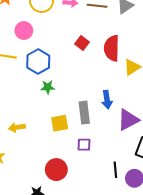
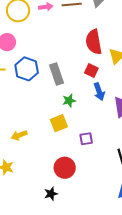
red square: (82, 43) -> (91, 70), moved
green star: (48, 87) -> (69, 101), moved
gray rectangle: (84, 113) -> (57, 74), moved

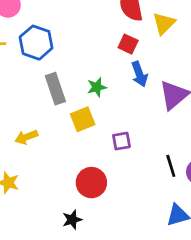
gray rectangle: (57, 74) -> (55, 89), moved

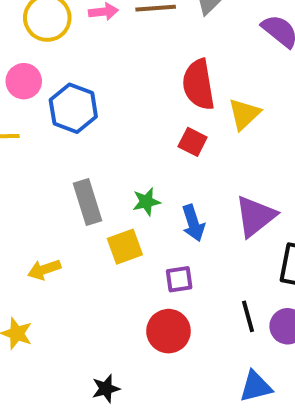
blue hexagon: (36, 43) -> (73, 108), moved
blue arrow: (139, 74) -> (193, 223), moved
red circle: (91, 183) -> (168, 331), moved

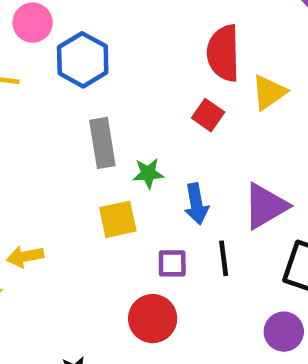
gray rectangle: (88, 202) -> (102, 143), moved
yellow arrow: (44, 270) -> (25, 257), moved
black line: (248, 316) -> (224, 258), moved

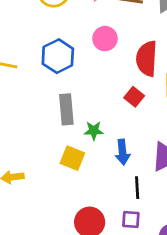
pink circle: (33, 23) -> (105, 39), moved
yellow square: (118, 219) -> (72, 158), turned 30
purple square: (172, 263) -> (131, 219), moved

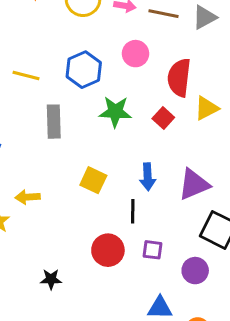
gray rectangle: (66, 109) -> (54, 122), moved
green star: (94, 131) -> (115, 112), moved, size x1.5
black line: (137, 188) -> (133, 211), moved

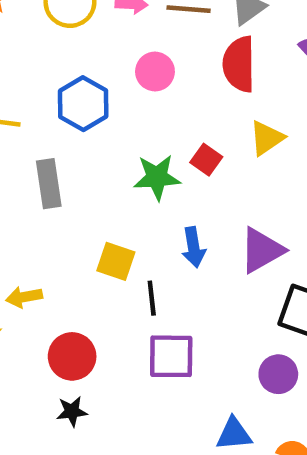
red semicircle: (179, 78) -> (239, 64), moved
green star: (115, 112) -> (157, 177), moved
black line: (133, 211) -> (152, 298), moved
red circle: (108, 250) -> (72, 356), moved
purple square: (152, 250) -> (171, 356), moved, size x1.6

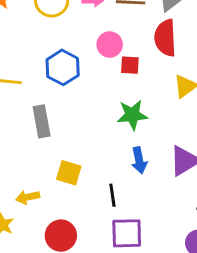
red square: (206, 160) -> (130, 65), moved, turned -30
green star: (157, 177) -> (132, 115), moved
yellow square: (116, 261) -> (69, 173), moved

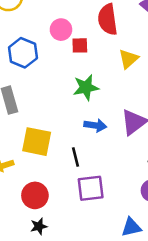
blue arrow: (139, 160) -> (95, 125), turned -65
yellow square: (69, 173) -> (37, 142), size x1.4

